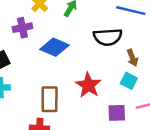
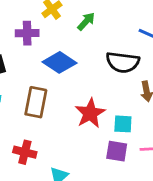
cyan square: (129, 81) -> (123, 124), moved, turned -35
brown rectangle: (50, 99) -> (36, 102), moved

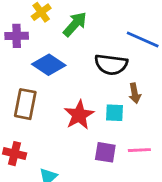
green arrow: (86, 21) -> (75, 24), size x1.4
cyan square: (123, 124) -> (114, 113), moved

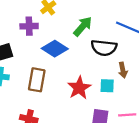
green arrow: (75, 24) -> (83, 26), moved

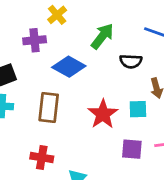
black semicircle: (104, 48) -> (131, 61), size x0.7

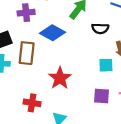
brown rectangle: (49, 107) -> (27, 53), moved
red star: (103, 114) -> (60, 78), moved

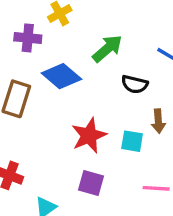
red star: (60, 78) -> (89, 135), moved
purple square: (101, 96) -> (91, 183), moved

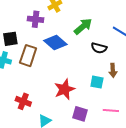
red star: (89, 135) -> (65, 89), moved
purple square: (91, 183) -> (80, 114), moved

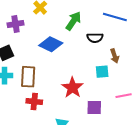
purple cross: (36, 19) -> (16, 24), moved
brown rectangle: (28, 56) -> (28, 77), moved
red cross: (23, 101) -> (34, 102), moved

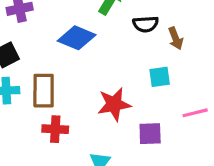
brown arrow: (115, 56) -> (176, 38), moved
red star: (72, 88) -> (114, 104), turned 30

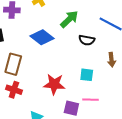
brown arrow: (176, 38) -> (112, 60), moved
pink line: (195, 113) -> (91, 100), moved

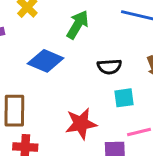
black semicircle: (87, 40) -> (109, 67), moved

